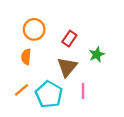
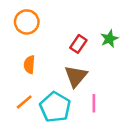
orange circle: (34, 29) -> (27, 22), moved
green star: (97, 54) -> (109, 39), moved

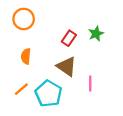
brown triangle: (76, 76) -> (67, 66), turned -35
pink line: (94, 103) -> (90, 83), moved

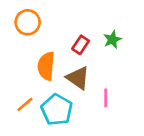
orange semicircle: (26, 56) -> (46, 66), moved, size x1.5

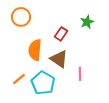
green star: (112, 40) -> (87, 22), moved

